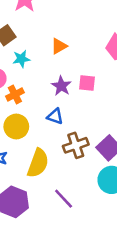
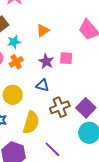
orange cross: (15, 94) -> (16, 62), moved

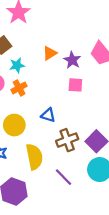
purple star: (46, 61) -> (72, 60), moved
yellow semicircle: (31, 123) -> (34, 157), turned -30
purple line: (52, 149) -> (63, 177), moved

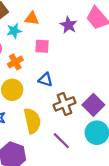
orange triangle: (50, 53) -> (32, 19), moved, turned 40
pink square: (75, 85) -> (42, 46), moved
orange cross: (19, 88) -> (15, 62), moved

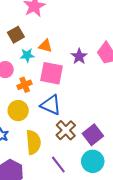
pink square: (42, 46) -> (52, 73), size x1.6
blue triangle: (45, 80) -> (51, 105), size x1.5
brown cross: (64, 104) -> (66, 130), turned -30

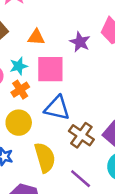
cyan star: (27, 55) -> (19, 66), moved

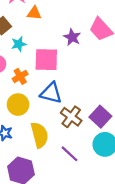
orange triangle: (36, 37) -> (34, 13), moved
cyan star: (19, 66) -> (19, 44), moved

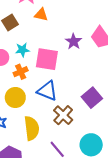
cyan star: (19, 44) -> (22, 50), moved
purple square: (100, 117) -> (92, 98), moved

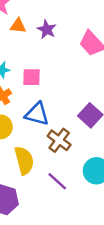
purple star: (74, 41) -> (47, 29), moved
pink square: (47, 59) -> (32, 77), size x0.7

